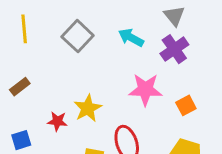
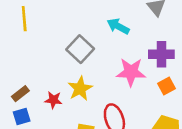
gray square: (78, 36) -> (80, 49), moved
purple cross: (174, 49) -> (161, 54), moved, turned 35
brown rectangle: (20, 87) -> (20, 94), moved

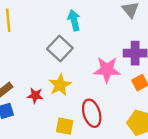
cyan arrow: (118, 26) -> (74, 20), moved, turned 48

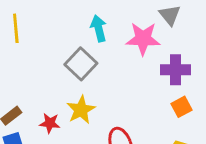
pink star: (107, 70) -> (143, 39), moved

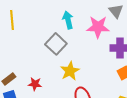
yellow star: (81, 110) -> (70, 71), moved

